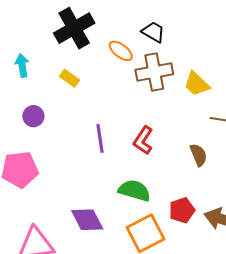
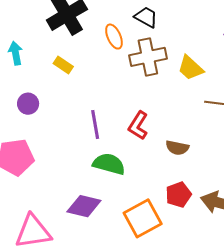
orange ellipse: (121, 51) -> (114, 37), turned 30
brown semicircle: (199, 155) -> (177, 148), moved, turned 125
green semicircle: (134, 191) -> (109, 164), moved
purple diamond: (87, 220) -> (84, 206), turned -48

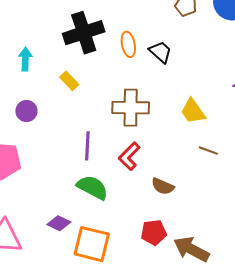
orange ellipse: (114, 37) -> (128, 44), moved
brown cross: (148, 57) -> (131, 108), moved
purple diamond: (84, 206) -> (59, 223), size x0.7
orange square: (143, 218) -> (92, 244), moved, turned 30

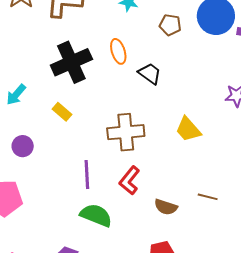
orange ellipse: (128, 44) -> (118, 51), moved
cyan arrow: (25, 59) -> (16, 95), turned -135
brown line: (208, 151) -> (208, 197), moved

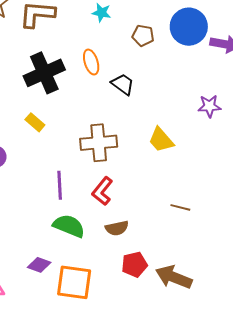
brown semicircle: (166, 207) -> (117, 228), moved, turned -30

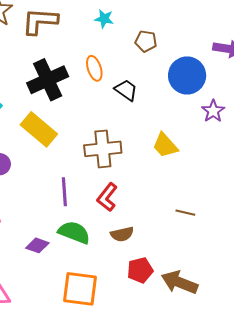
blue circle: (189, 27) -> (187, 75), moved
purple star: (209, 106) -> (213, 111), turned -30
yellow rectangle: (35, 122) -> (39, 129), size x1.8
purple diamond: (39, 265) -> (37, 245), moved

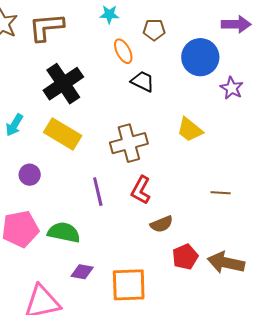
orange ellipse: (94, 68) -> (123, 51), moved
green semicircle: (74, 232) -> (64, 232), moved
purple diamond: (37, 245) -> (82, 272), moved

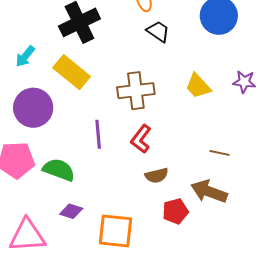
purple star: (232, 88) -> (244, 82), moved, turned -30
purple circle: (30, 175) -> (33, 108), size x1.8
brown arrow: (226, 263) -> (209, 192), moved

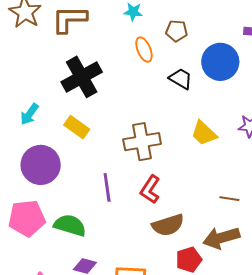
black trapezoid: (158, 31) -> (181, 79), moved
yellow rectangle: (72, 72) -> (77, 127), size x0.7
brown semicircle: (157, 175) -> (168, 225), size x1.4
brown arrow: (209, 192) -> (221, 238), turned -33

